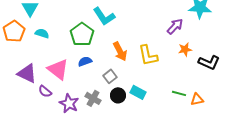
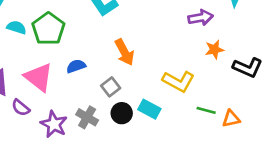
purple arrow: (175, 26) -> (201, 18), turned 36
green pentagon: (82, 34) -> (48, 29), moved
yellow L-shape: (148, 55) -> (178, 81), moved, turned -50

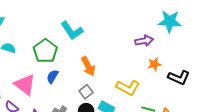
green pentagon: (48, 29) -> (45, 51), moved
blue semicircle: (76, 66) -> (52, 76), turned -40
gray square: (111, 87) -> (86, 92), moved

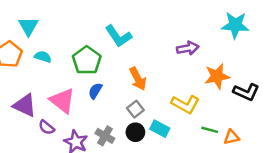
purple arrow: (144, 41) -> (188, 48), moved
orange star: (154, 64) -> (217, 76), size x1.5

